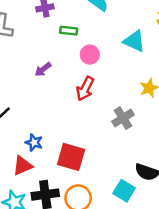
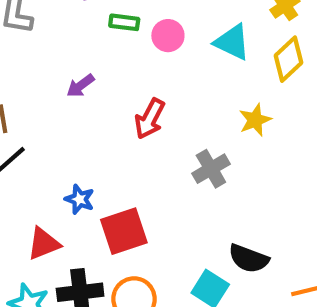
pink circle: (90, 55) -> (168, 36), moved
blue star: (34, 142) -> (80, 199), moved
red square: (71, 157) -> (124, 231), turned -36

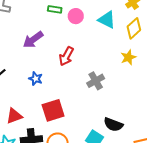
purple arrow: (81, 86) -> (33, 40), size x1.5
yellow star: (255, 120) -> (128, 57), moved
blue star: (80, 199) -> (36, 79), moved

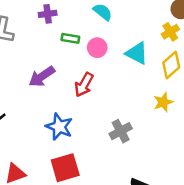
red arrow: (66, 56) -> (84, 85), moved
blue star: (36, 79) -> (59, 127), moved, size x1.5

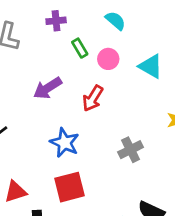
green rectangle: (70, 38) -> (80, 48), turned 48

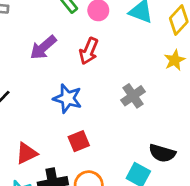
red square: (70, 187) -> (79, 141), size x0.7

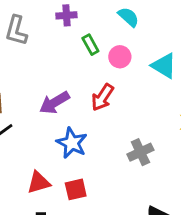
purple arrow: (43, 47) -> (54, 103), moved
red triangle: (27, 153) -> (39, 182), moved

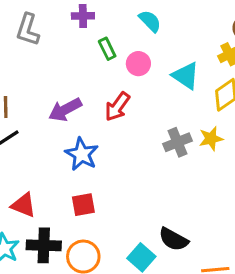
gray cross: (140, 152) -> (177, 142), moved
red triangle: (39, 182) -> (24, 205), moved, turned 35

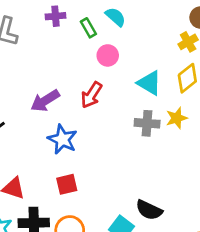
green rectangle: (107, 49) -> (88, 28), moved
cyan triangle: (186, 76) -> (149, 83), moved
gray cross: (177, 142) -> (147, 123), turned 30

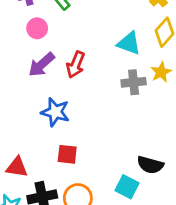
pink circle: (108, 55) -> (37, 28), moved
purple arrow: (45, 101) -> (41, 65), moved
red square: (67, 184) -> (67, 154), turned 30

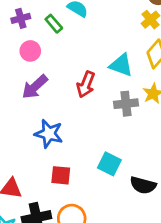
red arrow: (76, 65) -> (86, 84), moved
cyan square: (127, 187) -> (109, 164), moved

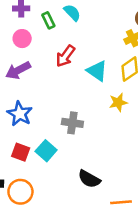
red arrow: (86, 84) -> (65, 56), moved
gray cross: (126, 104) -> (72, 123), moved
cyan square: (109, 164) -> (46, 151), moved

